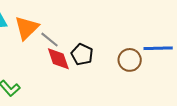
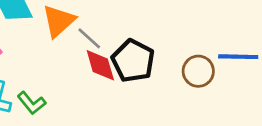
black pentagon: (82, 54) -> (133, 61), size x1.4

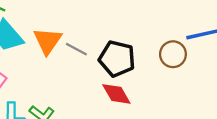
red diamond: (100, 65) -> (116, 94), moved

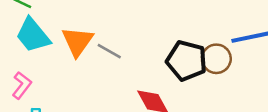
black pentagon: (117, 59) -> (187, 61), moved

